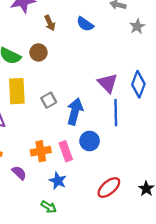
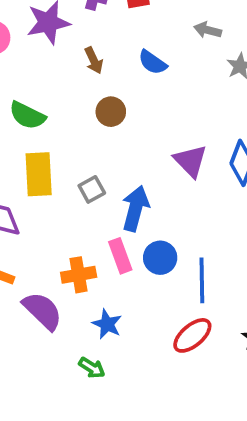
brown circle: (38, 52) -> (111, 112), moved
blue line: (116, 113) -> (202, 280), moved
pink rectangle: (66, 151) -> (120, 256), moved
purple semicircle: (19, 173) -> (43, 311), size x1.6

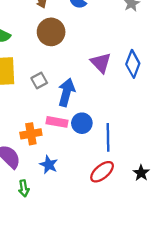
brown circle: (111, 112) -> (51, 32), size x1.5
pink rectangle: (120, 256) -> (57, 122), turned -60
green arrow: (92, 368) -> (24, 188), moved, turned 49

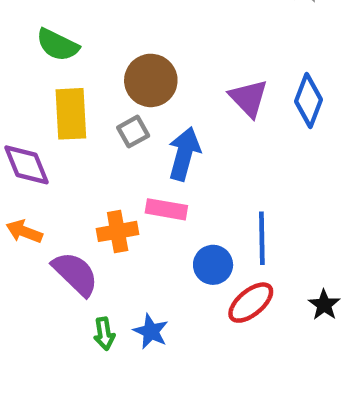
brown circle: (51, 32) -> (151, 80), moved
blue circle: (82, 123) -> (213, 265), moved
blue star: (49, 165) -> (151, 331), moved

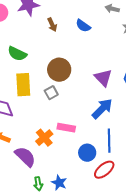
blue arrow: (184, 154) -> (102, 109), moved, turned 30
orange cross: (118, 231) -> (44, 138), turned -30

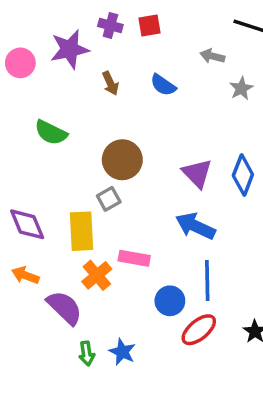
yellow rectangle: (23, 85) -> (82, 231), moved
blue arrow: (102, 109) -> (195, 226), turned -110

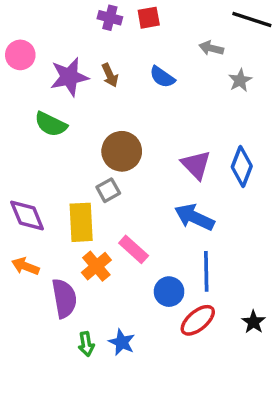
purple star: (70, 49) -> (69, 77), moved
pink rectangle: (134, 258) -> (134, 249), turned 32
purple semicircle: (65, 308) -> (64, 298), turned 36

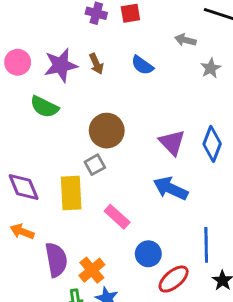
pink circle: (20, 55) -> (18, 62), moved
orange cross: (96, 266) -> (92, 270), moved
blue line: (206, 271) -> (206, 245), moved

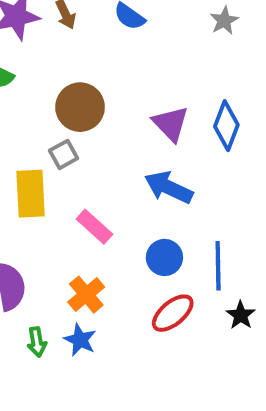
blue circle: (148, 254) -> (164, 257), moved
orange cross: (92, 270) -> (86, 295), moved

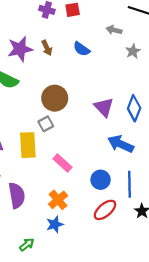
blue arrow: (169, 187) -> (121, 144), moved
blue star: (80, 340) -> (55, 224), turned 30
green arrow: (37, 342) -> (27, 245), moved, turned -120

